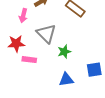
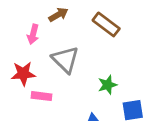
green star: (64, 52) -> (108, 85), moved

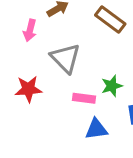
red star: (23, 74) -> (28, 89), moved
pink rectangle: (42, 96) -> (84, 98), moved

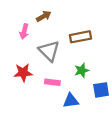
brown rectangle: (110, 19) -> (81, 37), moved, turned -48
pink rectangle: (84, 98) -> (52, 82), moved

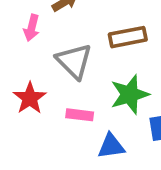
green star: (82, 70) -> (130, 94), size x1.5
red star: (23, 73) -> (30, 98), turned -30

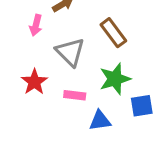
brown rectangle: (128, 37) -> (113, 33), turned 64

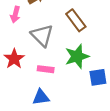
blue triangle: (100, 121) -> (41, 97), moved

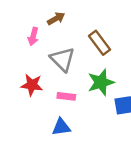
red star: (14, 59) -> (32, 85), turned -30

